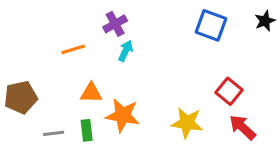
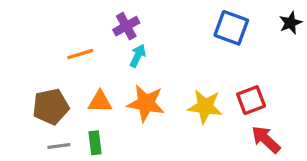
red square: (229, 91) -> (251, 100), turned 30
brown pentagon: (21, 97) -> (51, 107), moved
orange star: (123, 115) -> (146, 103), moved
yellow star: (187, 123) -> (205, 107), moved

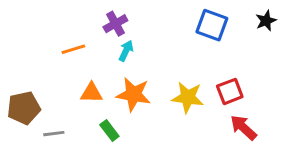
brown pentagon: (51, 107) -> (24, 108), moved
green rectangle: (95, 143) -> (109, 131), moved, turned -30

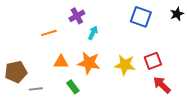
cyan arrow: (126, 51) -> (93, 33), moved

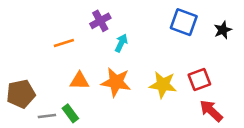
black star: (177, 14) -> (223, 30), moved
green rectangle: (73, 87) -> (70, 113), moved

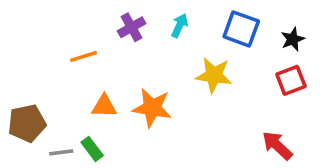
cyan arrow: (121, 43) -> (180, 26), moved
red square: (199, 79) -> (291, 80), moved
yellow star: (163, 85) -> (214, 75), moved

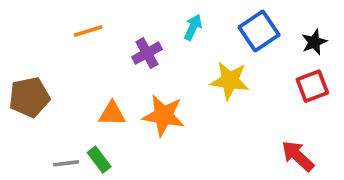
purple cross: (132, 27) -> (147, 53), moved
blue square: (241, 29) -> (259, 31), turned 36
orange line: (84, 56) -> (88, 31), moved
brown pentagon: (27, 123) -> (29, 97), moved

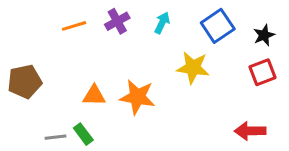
purple cross: (147, 53) -> (117, 21), moved
red arrow: (298, 156) -> (250, 131), turned -44

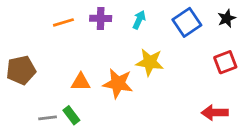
purple cross: (117, 21) -> (101, 18), turned 30
black star: (264, 35) -> (227, 18), moved
yellow star: (193, 68) -> (150, 62), moved

